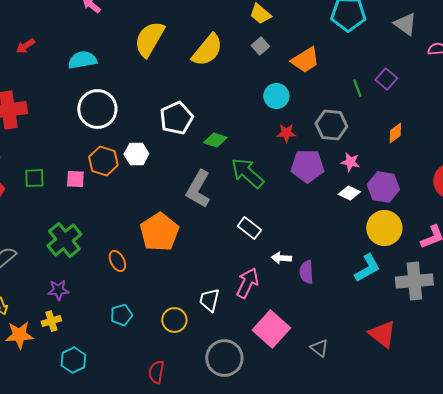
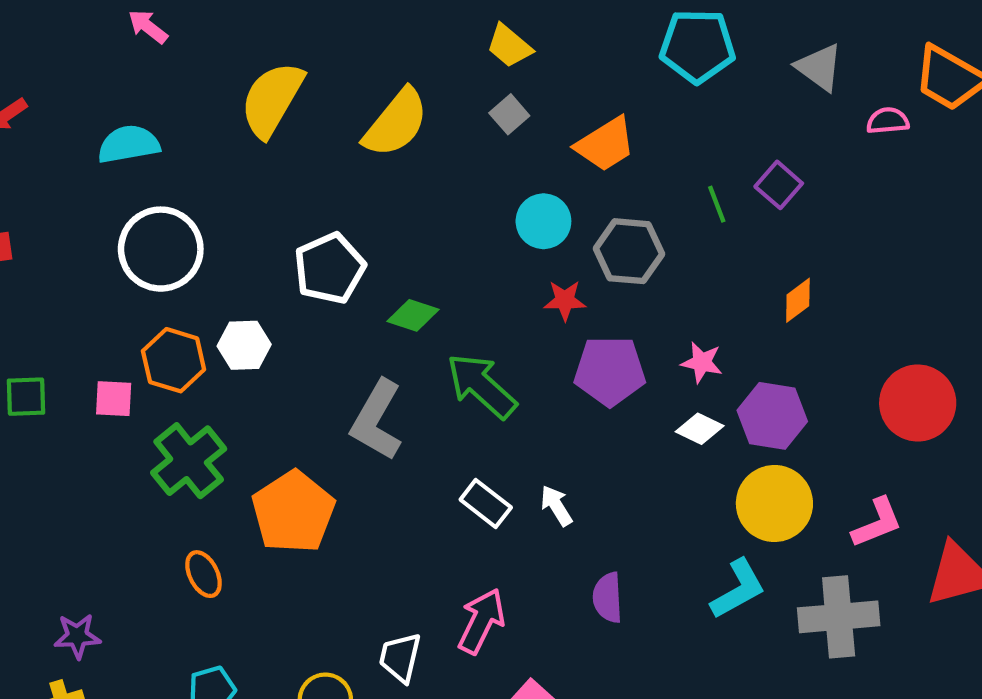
gray hexagon: (331, 125) -> (629, 251), moved
green cross: (64, 240) -> (189, 461), moved
white arrow: (281, 258) -> (556, 506), moved, turned 54

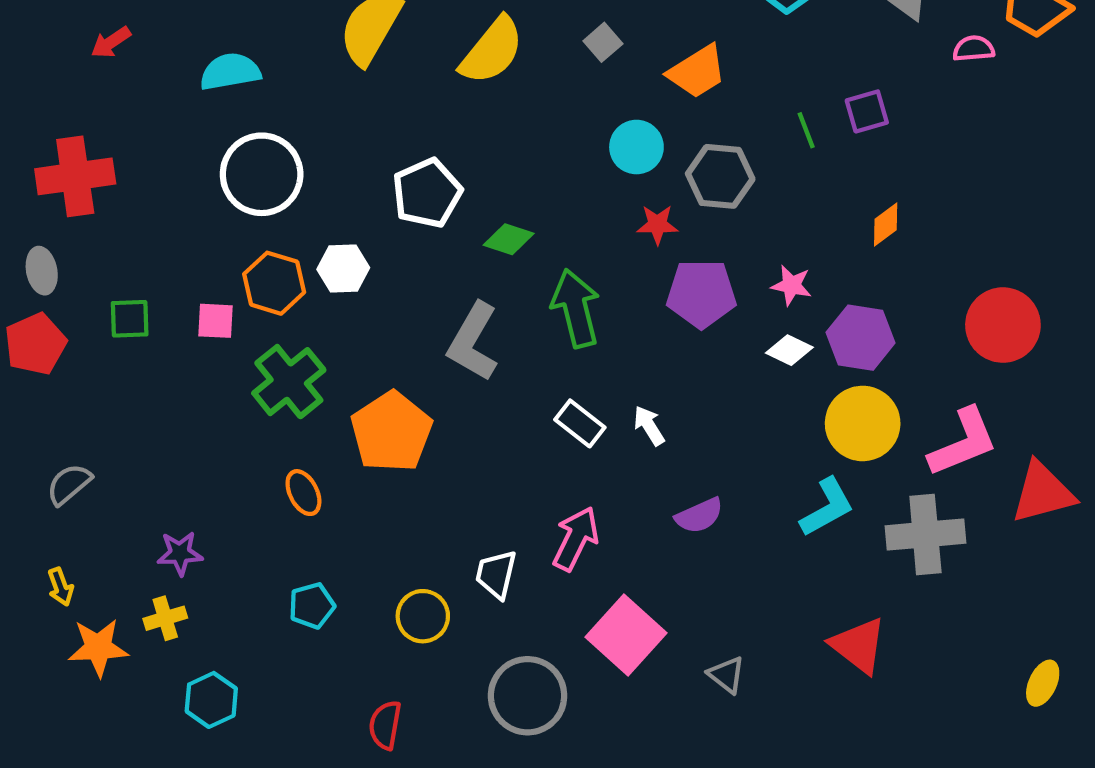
purple square: (779, 185) -> (867, 111), turned 33
green arrow: (481, 386) -> (576, 308), turned 34
pink L-shape: (877, 523) -> (963, 442), size x1.4
purple semicircle: (608, 598) -> (699, 516), turned -111

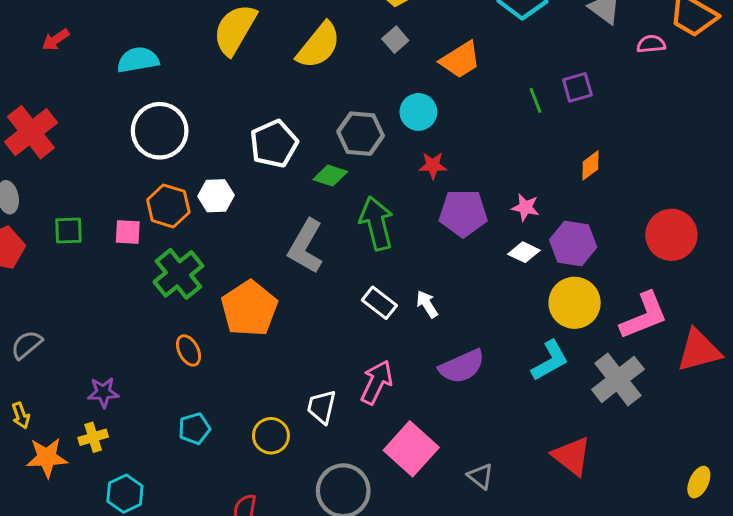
red cross: (75, 176) -> (31, 132), turned -30
gray hexagon: (720, 176) -> (361, 134), moved
purple semicircle: (699, 516) -> (462, 366), size x1.4
gray cross: (925, 534) -> (618, 379), turned -33

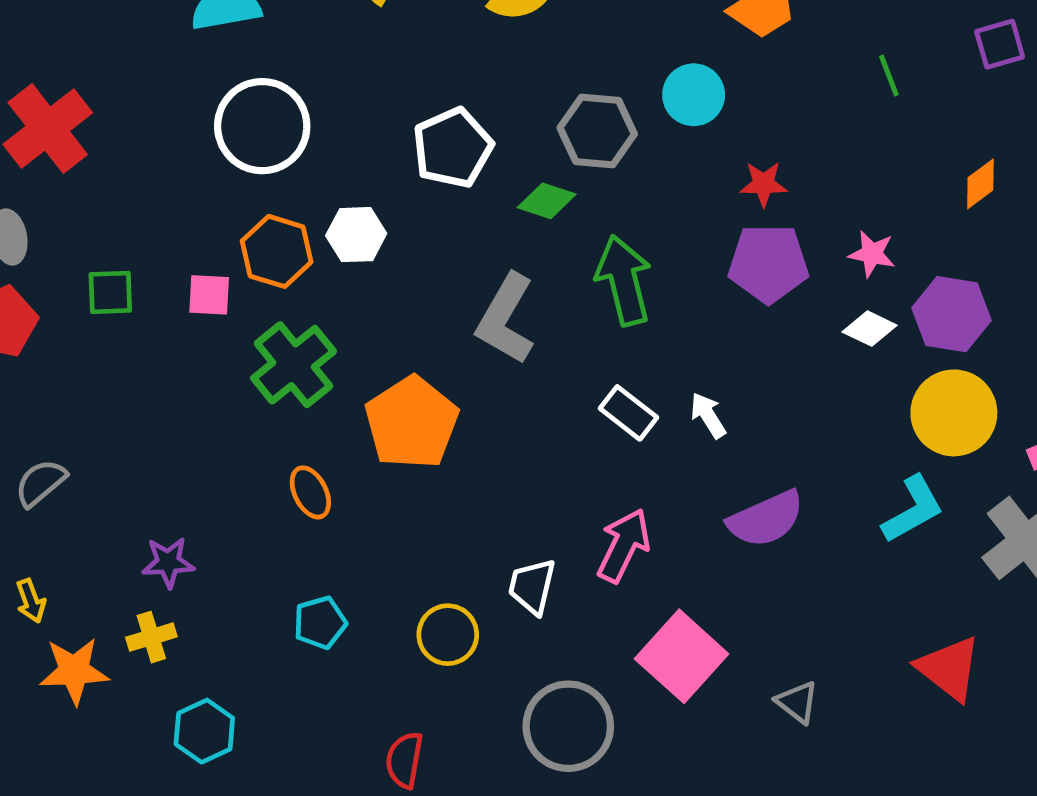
purple square: (577, 87) -> (1000, 44), moved
red star: (433, 165) -> (763, 184), moved

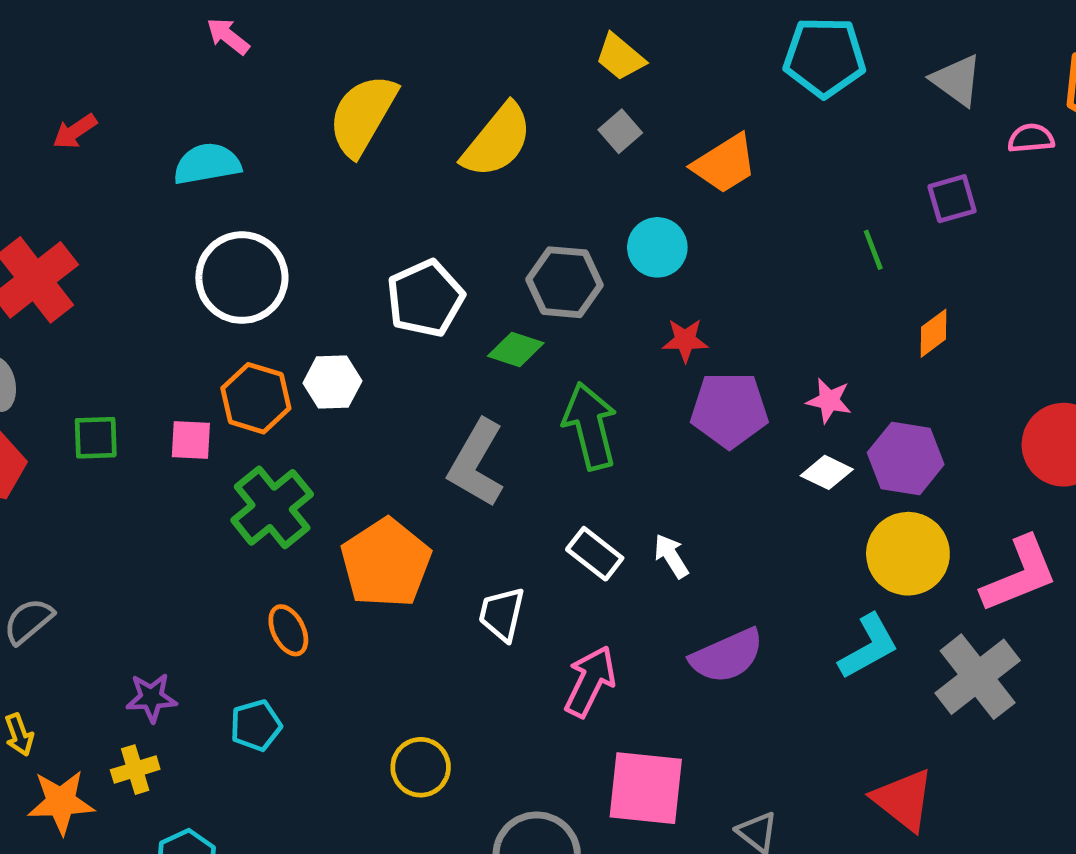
green line: (889, 76) -> (873, 250), moved
red star: (763, 184) -> (685, 340), moved
white trapezoid: (532, 586) -> (502, 614), moved
cyan pentagon: (320, 623) -> (256, 725), moved
pink square: (682, 656) -> (646, 788), turned -36

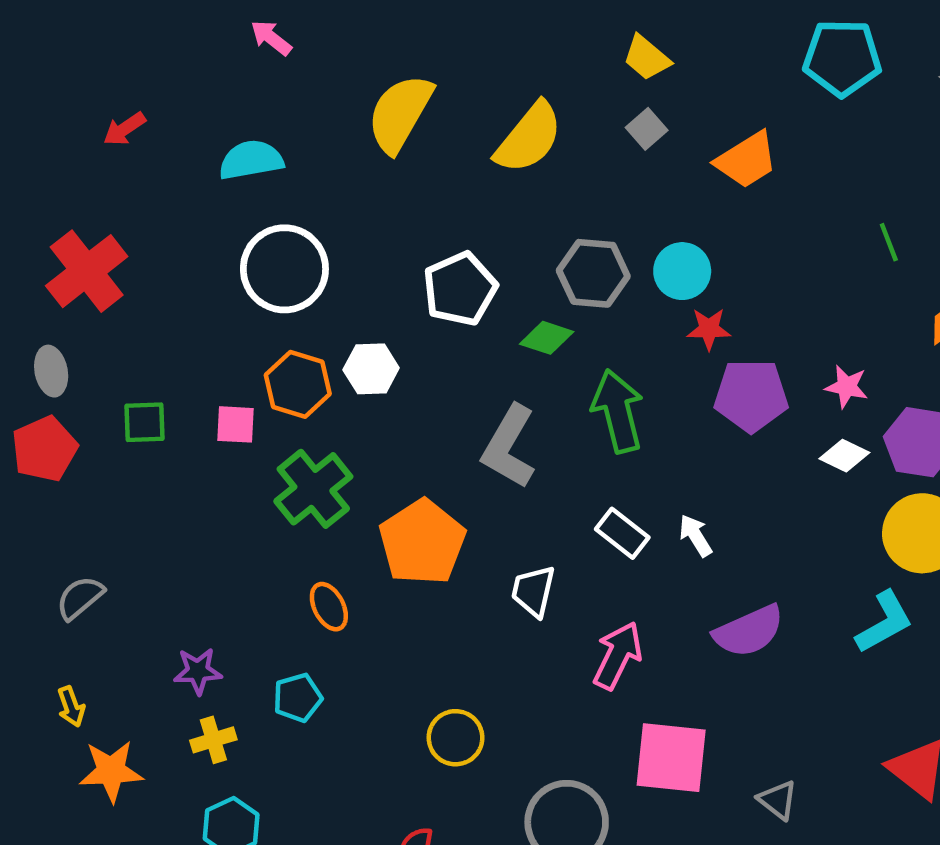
cyan circle: (657, 247) -> (682, 271), moved
yellow cross: (135, 770) -> (213, 740), moved

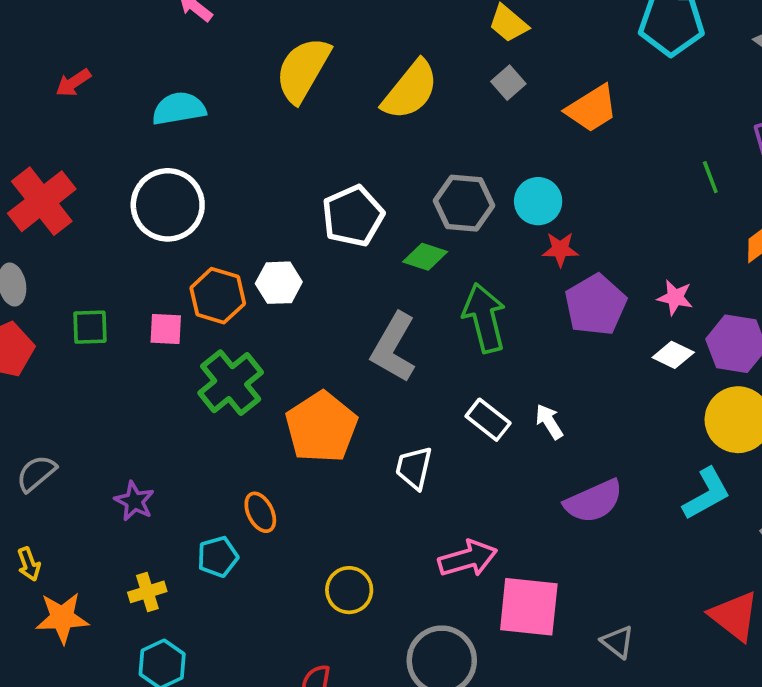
white circle: (284, 269) -> (168, 205), moved
purple pentagon: (751, 396) -> (595, 305), turned -30
orange ellipse: (329, 607) -> (260, 512), moved
pink arrow: (618, 655) -> (468, 559), moved, turned 48
purple star: (198, 671) -> (134, 501), moved, turned 30

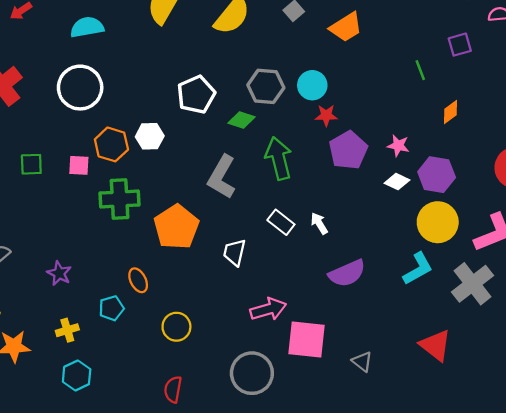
green cross: (231, 383) -> (120, 199), turned 36
yellow circle: (349, 590) -> (176, 327), moved

